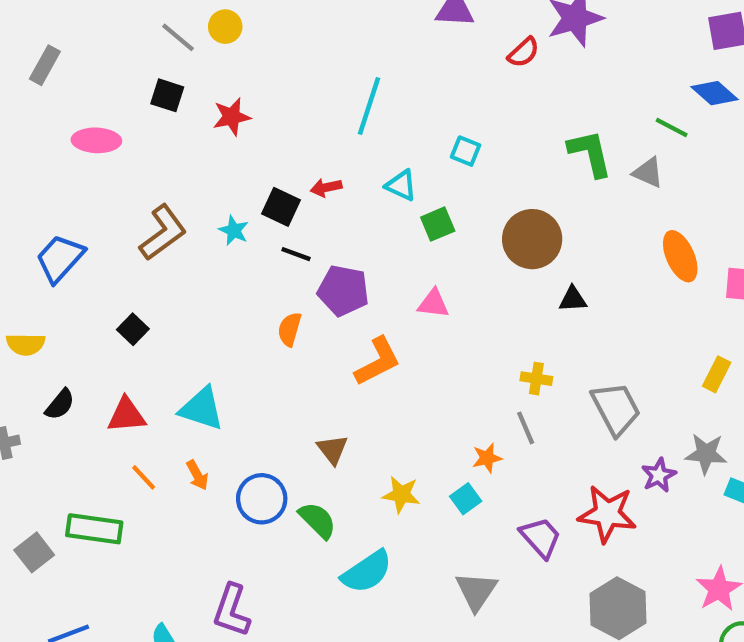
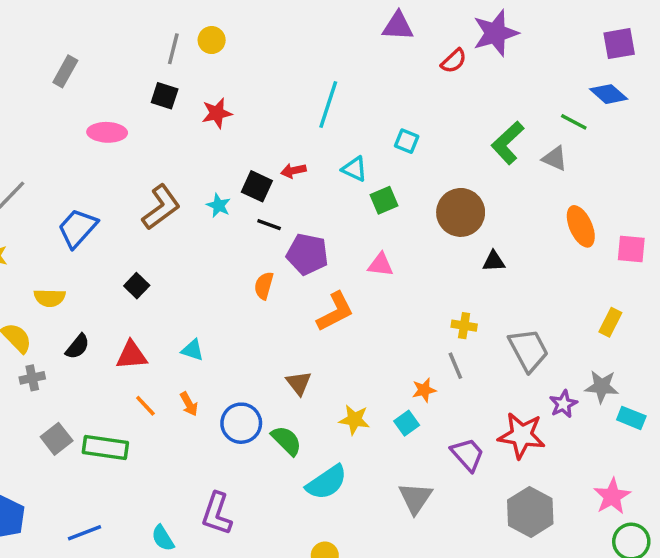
gray line: (178, 37) -> (173, 49), turned 64
green L-shape: (590, 153) -> (508, 143), turned -120
cyan triangle: (202, 409) -> (192, 350), size x0.6
gray square: (34, 552) -> (57, 439), moved

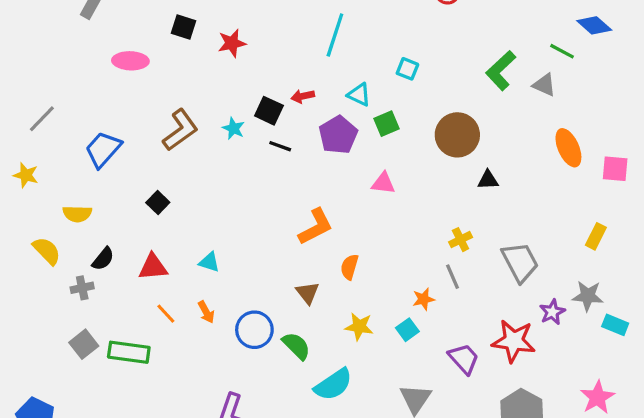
purple pentagon: (307, 254) -> (338, 135), moved, turned 30
orange semicircle: (264, 286) -> (349, 267), moved
orange L-shape: (335, 312) -> (316, 227), moved
yellow cross: (464, 326) -> (461, 240), turned -35
gray cross: (32, 378) -> (82, 288), moved

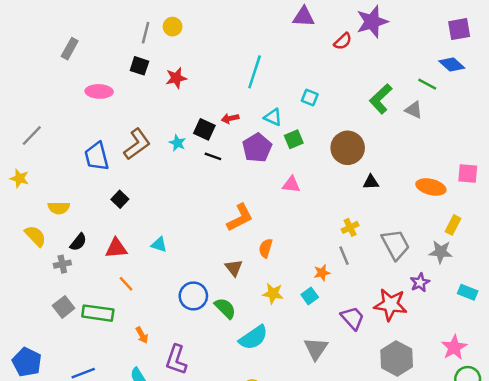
orange ellipse: (568, 148) -> (431, 187), moved, turned -52
blue trapezoid: (103, 149) -> (97, 156), moved, turned -56
gray star: (588, 296) -> (441, 252), moved
orange arrow: (206, 312) -> (142, 335), moved

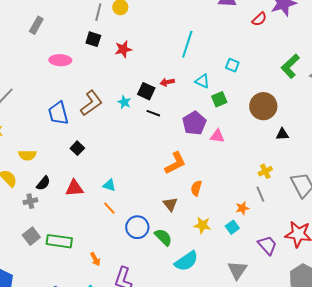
purple pentagon: (257, 148) -> (194, 123), moved
orange line: (126, 284) -> (109, 208), moved

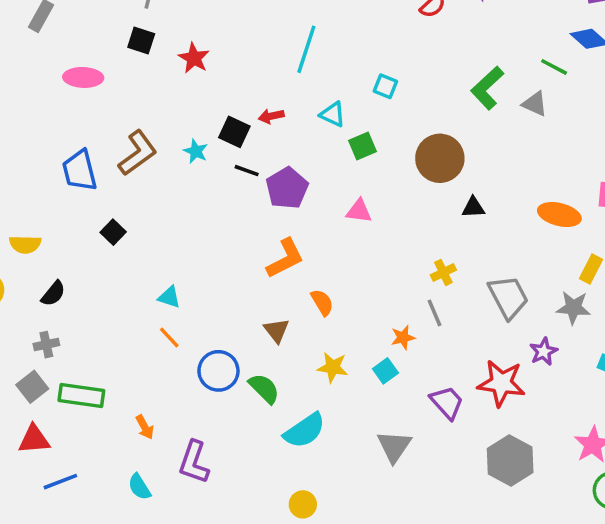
red star: (123, 49) -> (194, 58), turned -30
purple pentagon: (194, 123) -> (287, 188), moved
red triangle: (74, 188) -> (34, 439), moved
orange semicircle: (196, 188) -> (322, 302), turned 133
gray cross: (30, 201) -> (46, 345), moved

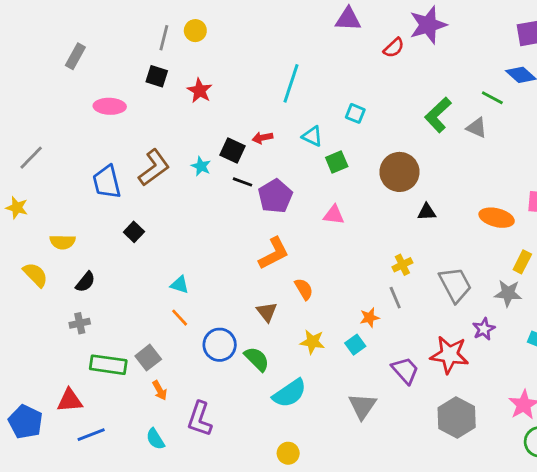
gray square: (32, 387) -> (148, 358), moved

